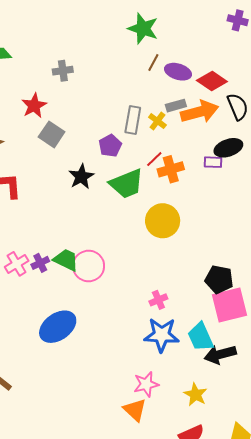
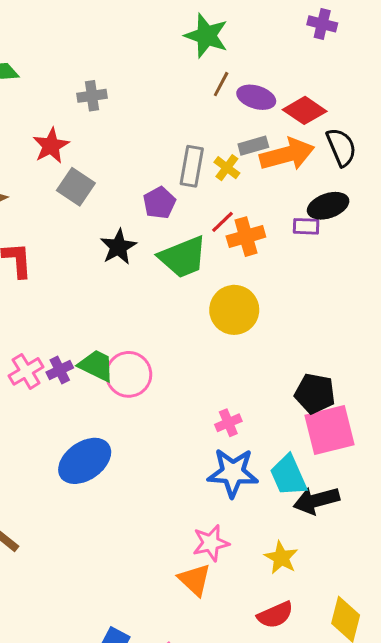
purple cross: (238, 20) -> (322, 24), moved

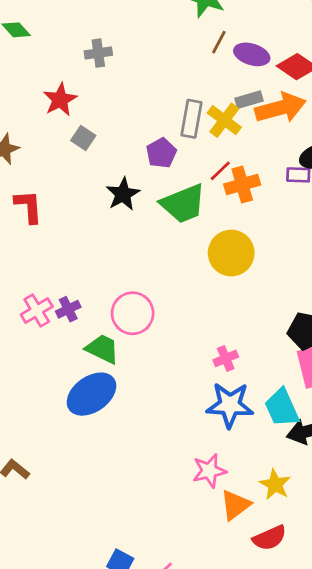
yellow cross: (227, 168) -> (224, 120), size x1.4
gray square: (76, 187) -> (83, 138), size x0.7
green trapezoid: (96, 366) -> (102, 349), moved
orange triangle: (195, 580) -> (235, 505), moved, turned 40

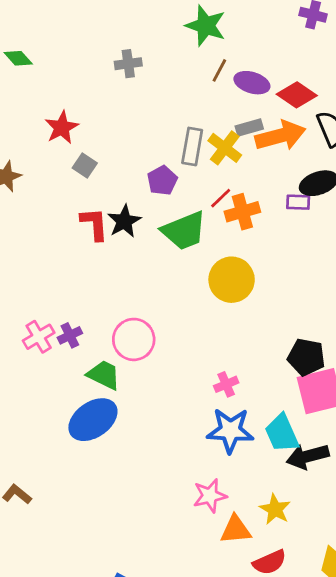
gray cross: (98, 53) -> (128, 64), moved
red L-shape: (28, 206) -> (94, 224), moved
orange triangle: (235, 505) -> (236, 530), turned 32

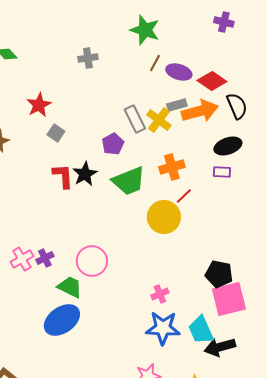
gray rectangle: (192, 147) -> (135, 119), turned -36
red line: (221, 198) -> (184, 196), moved
purple rectangle: (298, 202) -> (222, 172), moved

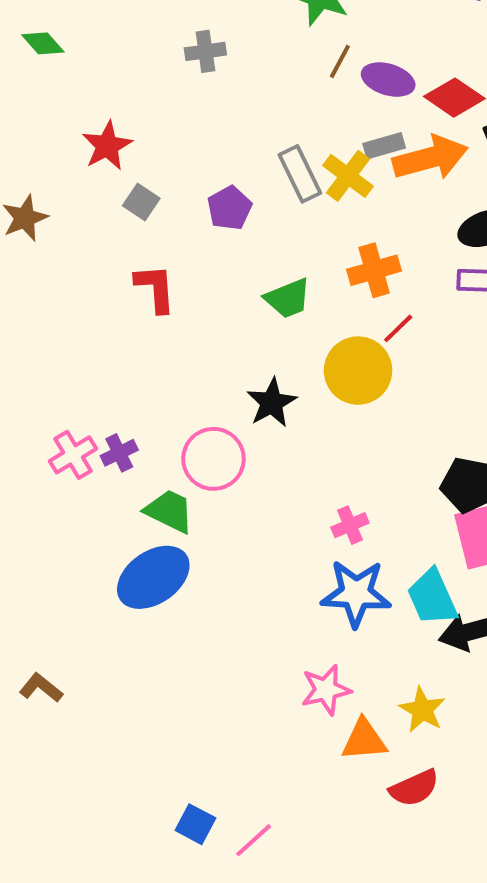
purple pentagon: (113, 144) -> (230, 208), moved
black star: (85, 174) -> (272, 403), moved
green trapezoid: (129, 181) -> (288, 298), size x0.7

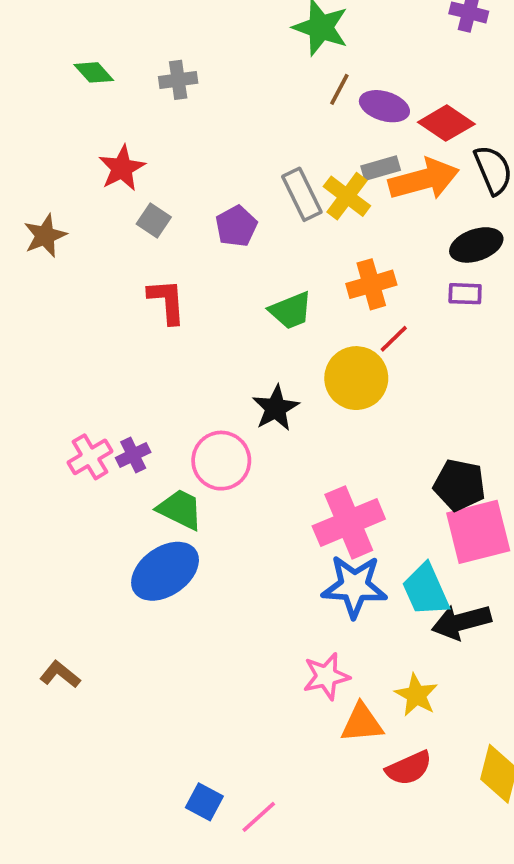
green diamond: (43, 43) -> (94, 72), moved
gray cross: (205, 51) -> (178, 80), moved
pink cross: (350, 525) -> (349, 522), size x2.0

